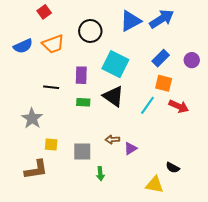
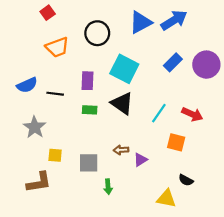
blue semicircle: (23, 46) -> (27, 85), moved
purple circle: (192, 60) -> (206, 65), size x1.6
orange square: (164, 83) -> (176, 142), moved

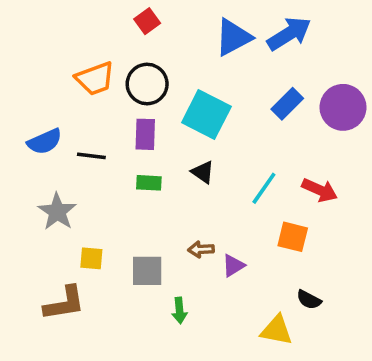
red square: (48, 13) -> (147, 21), moved
black circle: (97, 33) -> (147, 84), moved
black triangle: (122, 103) -> (203, 172), size x0.6

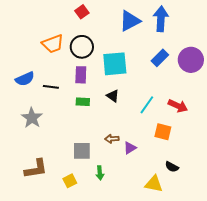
blue arrow: (289, 34) -> (161, 19), turned -55
cyan square: (206, 115) -> (115, 64), turned -32
yellow square: (91, 258) -> (70, 181), moved, turned -32

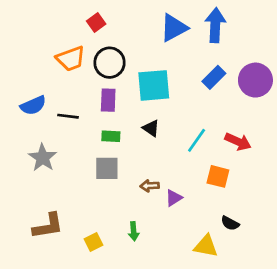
red square: (82, 12) -> (96, 22), moved
gray square: (82, 151) -> (107, 168), moved

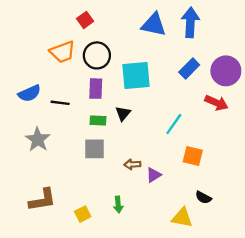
blue triangle: (174, 28) -> (154, 25), turned 40
black triangle: (151, 128) -> (123, 113), moved, turned 35
red arrow: (238, 142) -> (216, 103), moved

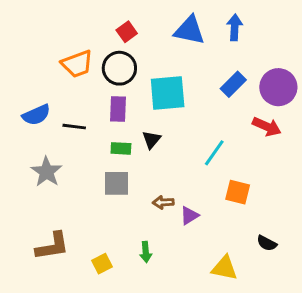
red square: (85, 20) -> (127, 32), moved
blue arrow: (190, 22) -> (235, 27), size x0.7
black semicircle: (203, 197) -> (267, 243), moved

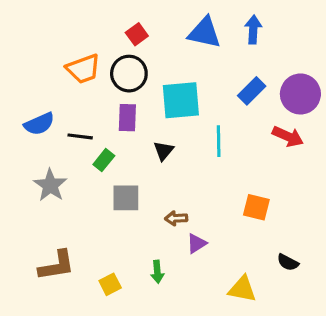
green rectangle: (121, 148) -> (104, 160), moved, turned -54
cyan line: (214, 153) -> (219, 141), moved, turned -36
purple triangle: (189, 215) -> (197, 243), moved

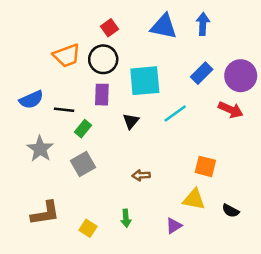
cyan line: (219, 141) -> (175, 114), turned 55
gray square: (126, 198) -> (83, 164), moved, turned -30
purple triangle: (197, 243) -> (174, 226), moved
yellow square: (110, 284) -> (88, 228), turned -30
yellow triangle: (242, 289) -> (194, 199), moved

